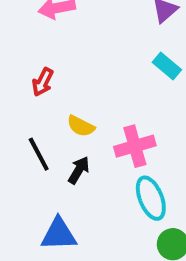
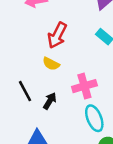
red arrow: (43, 82) -> (57, 35), moved, size x1.5
yellow semicircle: (81, 126) -> (51, 64), moved

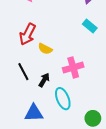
red arrow: (57, 35) -> (28, 34), moved
cyan ellipse: (94, 118) -> (63, 99), moved

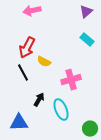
black line: (23, 72) -> (23, 73), moved
black arrow: (44, 80) -> (39, 100), moved
blue triangle: (34, 113) -> (19, 123), moved

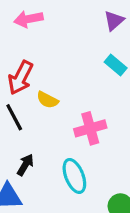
black arrow: (39, 100) -> (25, 165), moved

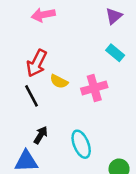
pink cross: (90, 128) -> (94, 88), moved

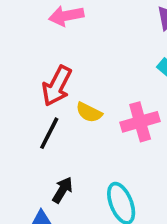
black line: (31, 96) -> (49, 133), turned 55

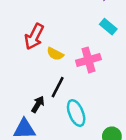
black line: (49, 133) -> (58, 87), moved

